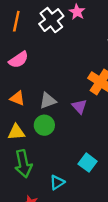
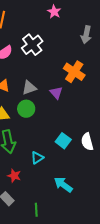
white cross: (51, 20) -> (32, 45), moved

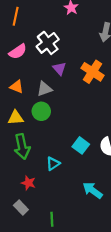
purple triangle: (56, 93) -> (59, 69), moved
cyan arrow: (63, 185) -> (93, 190), moved

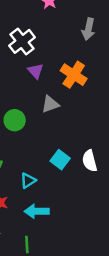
gray triangle: (44, 89) -> (50, 104), moved
cyan arrow: (93, 190) -> (37, 211), moved, turned -36

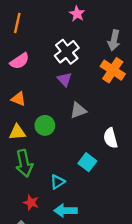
white cross: (22, 41) -> (67, 52), moved
orange cross: (74, 75) -> (113, 70), moved
white semicircle: (90, 161) -> (110, 138), moved

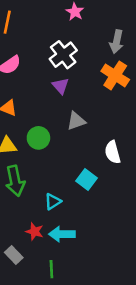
red star: (31, 202) -> (35, 232), moved

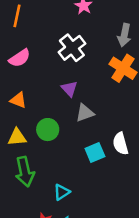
purple triangle: (61, 86) -> (69, 89), moved
cyan square: (87, 180) -> (95, 152), moved, turned 30

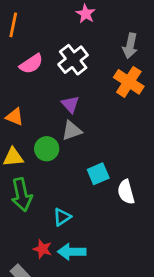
pink semicircle: (20, 58) -> (31, 64), moved
gray triangle: (85, 113) -> (72, 131), moved
white semicircle: (120, 144) -> (126, 192), moved

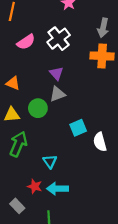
orange cross: (129, 82) -> (102, 56), turned -30
green arrow: (22, 195) -> (18, 144), turned -145
cyan triangle: (62, 217) -> (50, 161), turned -32

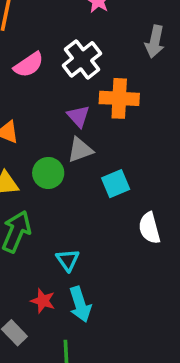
orange cross: (102, 56) -> (119, 98), moved
cyan square: (78, 128) -> (116, 184), moved
cyan arrow: (57, 189) -> (80, 304), turned -108

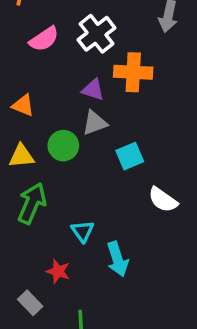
purple triangle: (78, 116) -> (93, 90), turned -30
white semicircle: (149, 228) -> (163, 200), turned -40
cyan arrow: (80, 304) -> (117, 259), moved

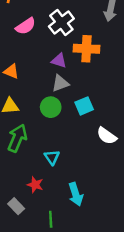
green circle: (63, 146) -> (51, 107), moved
cyan arrow: (117, 259) -> (76, 194), moved

